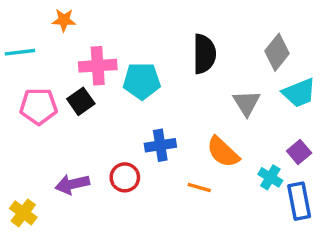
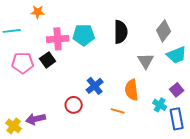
cyan pentagon: (142, 81) -> (84, 35), moved
blue cross: (160, 145) -> (95, 86), turned -30
orange semicircle: (223, 152) -> (132, 90), turned 40
purple arrow: (72, 184) -> (36, 119), moved

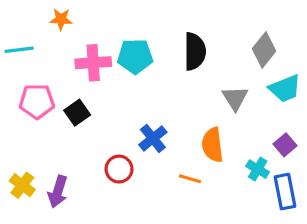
black square: (48, 60) -> (77, 113), moved
purple arrow: (36, 119) -> (58, 192), turned -60
yellow cross: (14, 126) -> (22, 185), moved

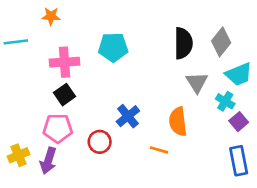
black semicircle: (195, 51) -> (183, 43), moved
pink cross: (93, 63) -> (64, 62), moved
pink pentagon: (37, 101) -> (58, 128), moved
cyan cross: (258, 169) -> (225, 101), moved
yellow cross: (22, 185) -> (19, 155), turned 30

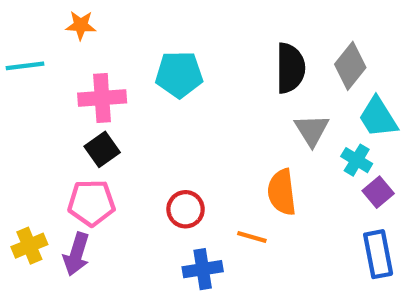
cyan trapezoid: (239, 74) -> (378, 117), turned 80
blue cross: (128, 116) -> (203, 269), moved, turned 30
red circle: (100, 142) -> (186, 209), moved

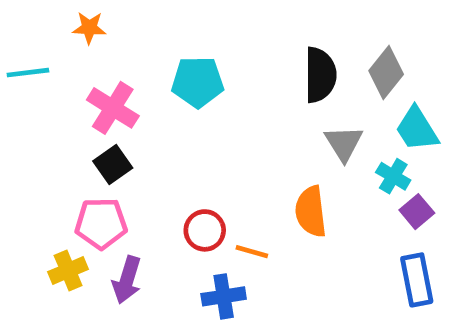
pink cross: (102, 98) -> (113, 108), turned 36
orange line: (252, 237) -> (252, 252), moved
yellow cross: (29, 246) -> (68, 270), moved
purple arrow: (76, 254) -> (127, 280), moved

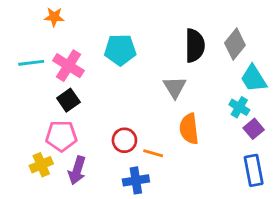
cyan line: (28, 73) -> (31, 63), moved
gray triangle: (344, 143) -> (175, 87), moved

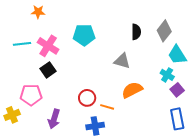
black semicircle: (195, 46) -> (136, 32), size x0.7
gray triangle: (175, 87) -> (122, 61), turned -42
orange semicircle: (189, 129) -> (132, 90), turned 70
pink pentagon: (61, 136) -> (31, 95), moved
yellow cross: (41, 165) -> (12, 115), moved

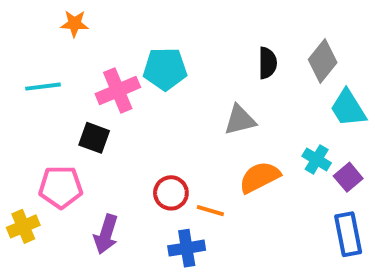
pink cross: (48, 46) -> (118, 91), moved, turned 35
gray triangle: (122, 61) -> (240, 120), turned -30
black square: (48, 70) -> (94, 138), turned -35
cyan cross: (167, 75) -> (317, 159), moved

